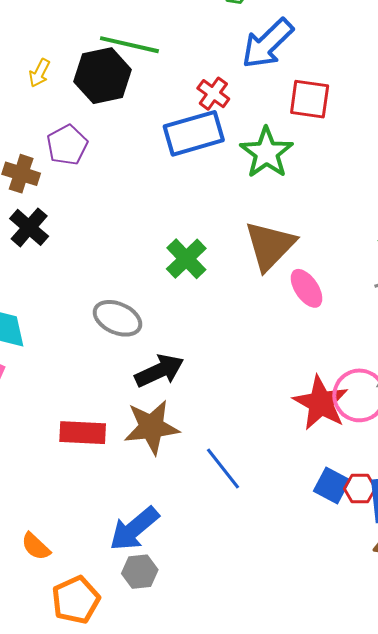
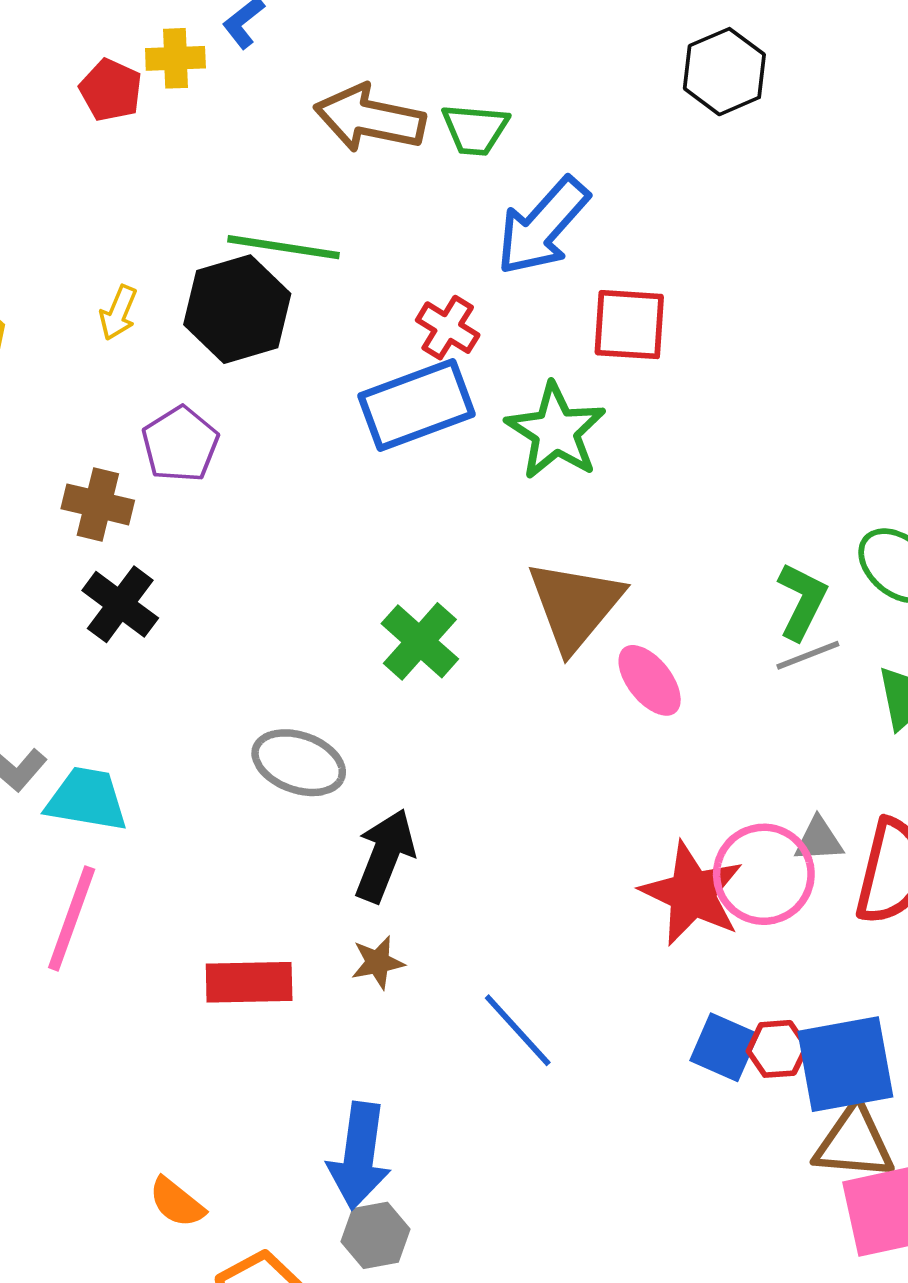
black arrow: (159, 371) -> (385, 855), turned -39
brown star: (151, 427) -> (378, 962), size x0.5
blue arrow: (134, 529) -> (359, 1156), turned -38

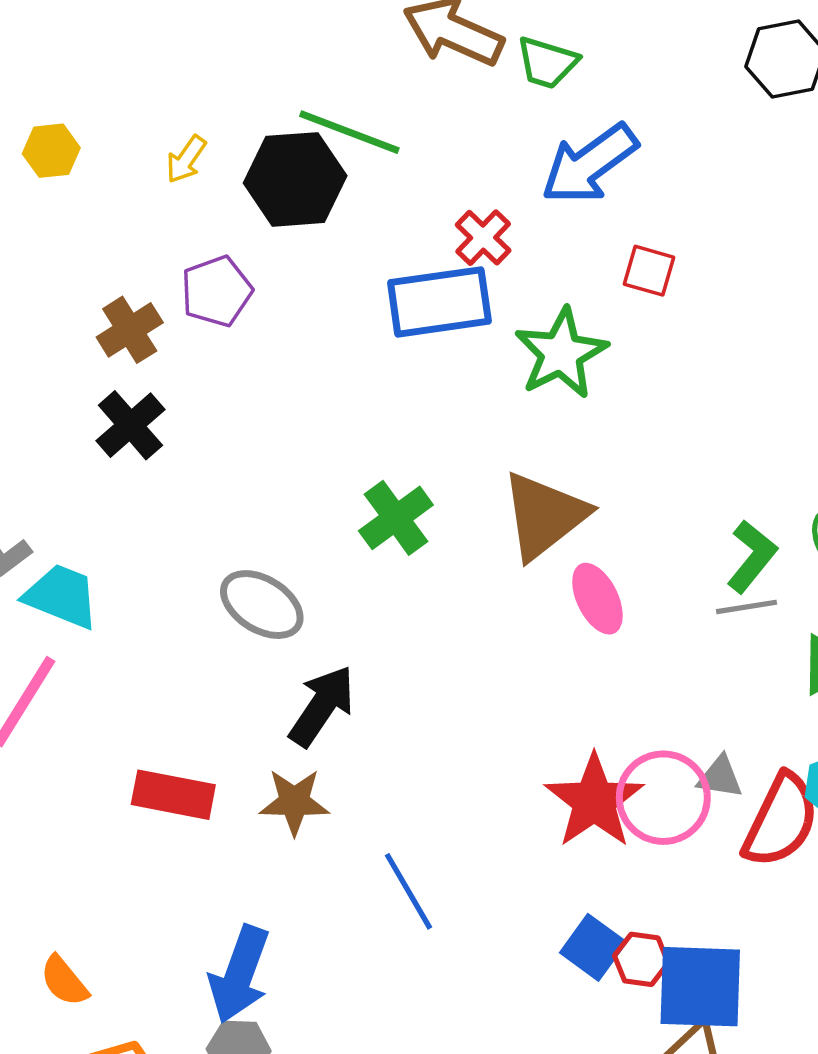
red square: (629, 325) -> (649, 271), size x0.7
brown cross: (98, 504) -> (130, 330), turned 32
brown star: (378, 962) -> (294, 802), size x1.4

